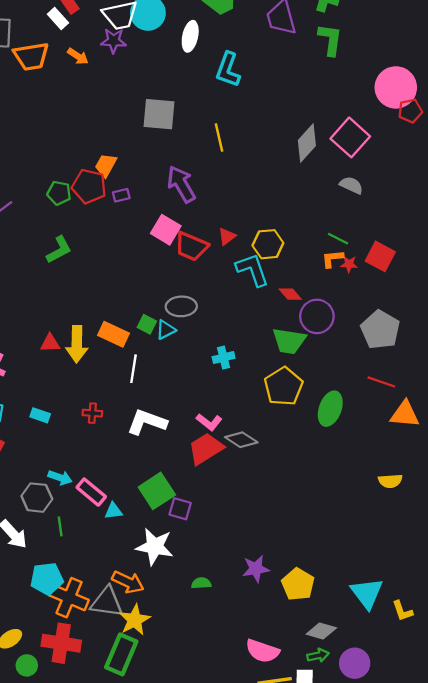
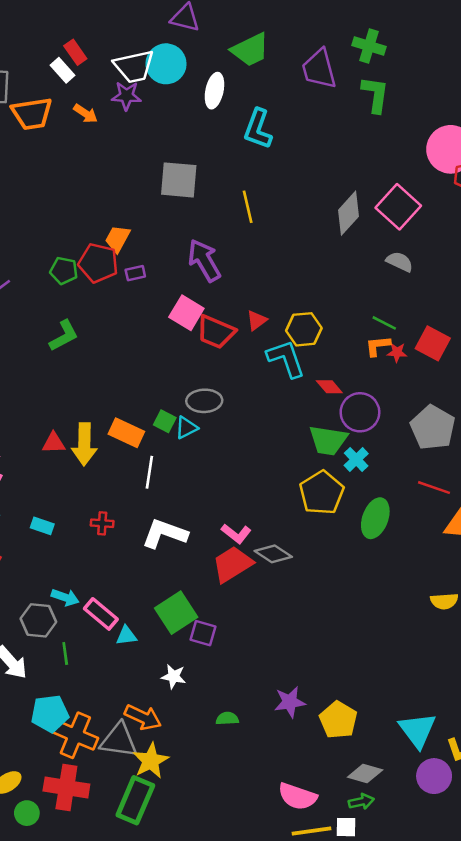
cyan cross: (224, 358) -> (356, 460), moved, turned -30
white star: (155, 546) -> (174, 676), size x0.6
purple circle: (355, 663) -> (434, 776), moved

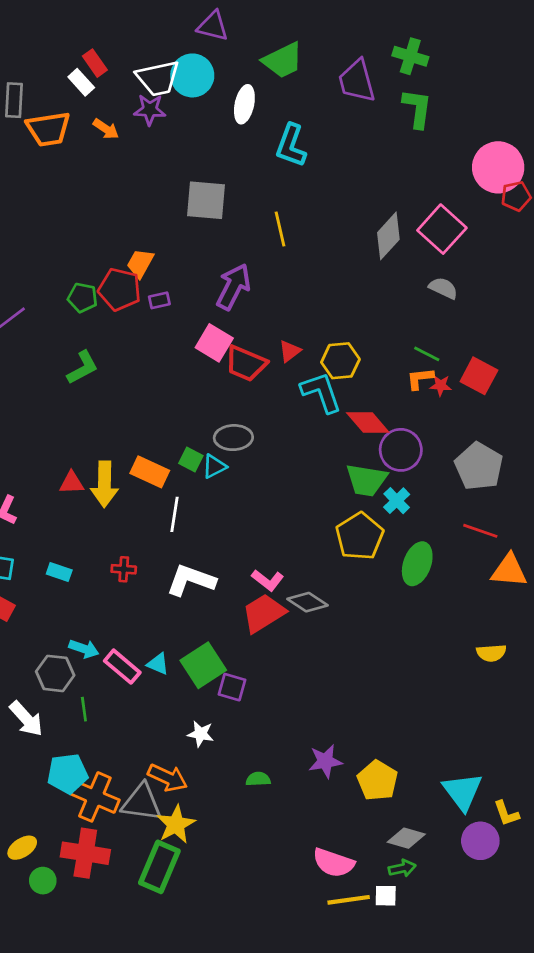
purple arrow: (204, 260) -> (233, 287), turned 57
red diamond: (329, 387) -> (368, 422), size x1.5
cyan triangle: (126, 636) -> (158, 664), moved, turned 30

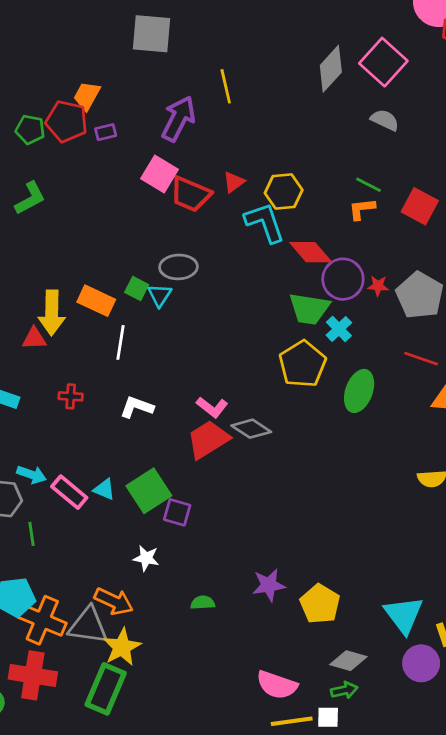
yellow line: (280, 229) -> (226, 86), moved
red star: (441, 385) -> (378, 286), moved
cyan triangle: (214, 466) -> (160, 295), turned -30
red triangle: (72, 483) -> (34, 338), moved
white L-shape: (191, 580) -> (137, 407), size x0.7

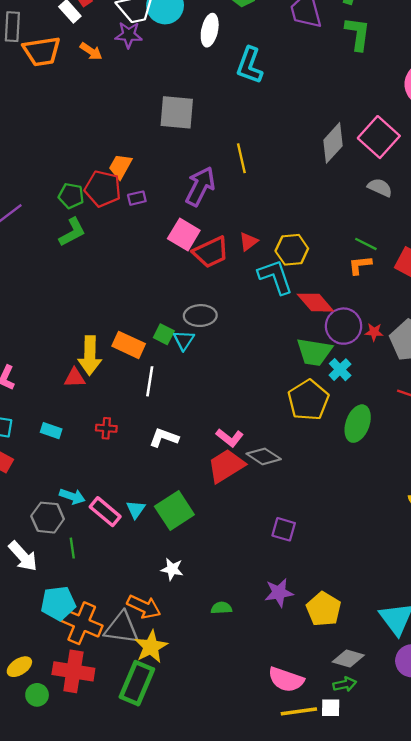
red trapezoid: (191, 194) -> (211, 252), turned -48
green L-shape: (30, 198) -> (72, 232), moved
cyan triangle: (104, 489) -> (136, 509), turned 42
purple square: (177, 512) -> (284, 529), moved

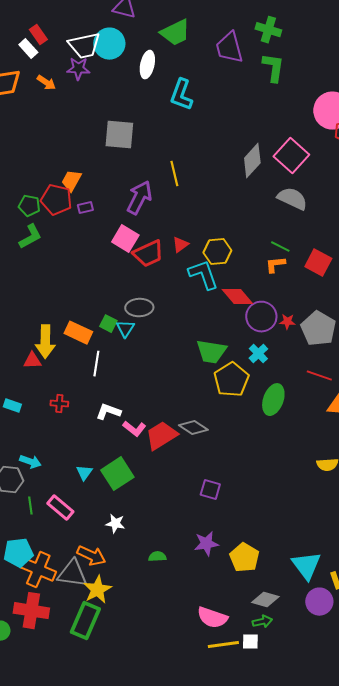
gray semicircle: (380, 188) -> (292, 199), size x1.4
green trapezoid: (314, 352) -> (211, 352), moved
pink L-shape: (230, 438) -> (134, 429), moved
pink rectangle: (105, 512) -> (60, 508), moved

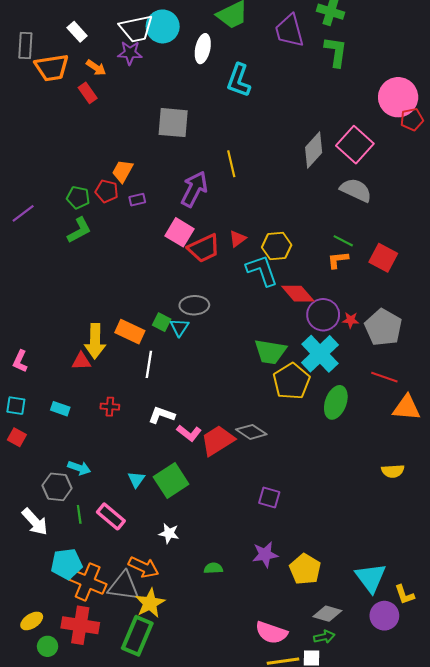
red rectangle: (38, 35) -> (88, 93), moved
red pentagon: (56, 200) -> (107, 191), size x0.7
cyan cross: (258, 354) -> (320, 354), size x1.8

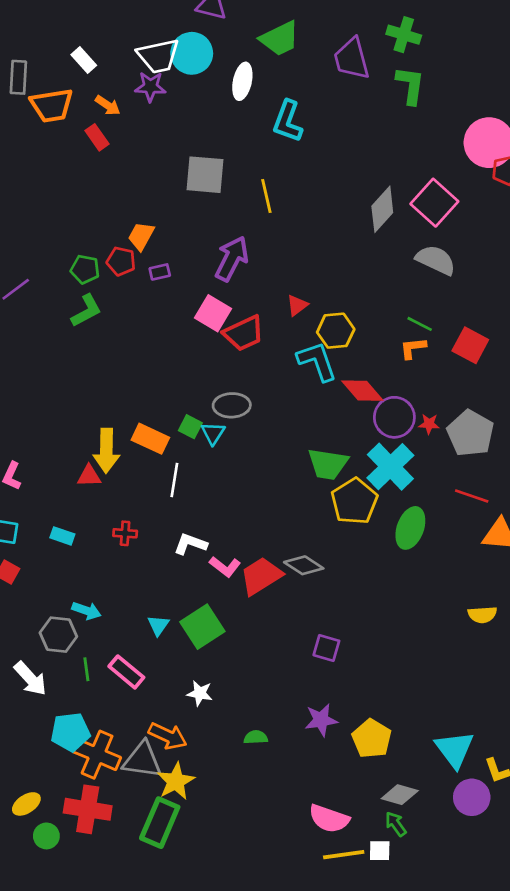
yellow line: (231, 164) -> (266, 196), moved
red triangle: (238, 239) -> (297, 305), moved
green arrow: (324, 637) -> (396, 824), turned -114

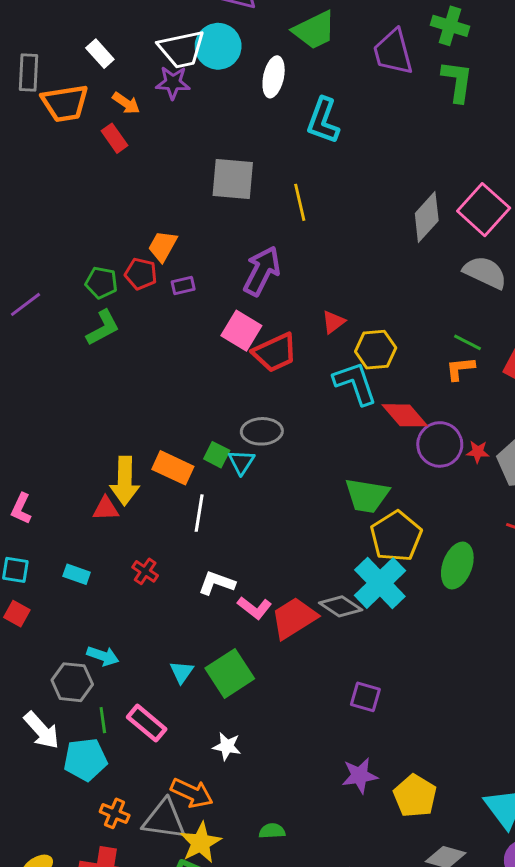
cyan cross: (390, 467) -> (380, 583), moved
red cross: (125, 533) -> (145, 571), turned 30
cyan pentagon: (70, 732) -> (85, 760), moved
green semicircle: (256, 737) -> (272, 831), moved
orange cross: (97, 755) -> (115, 813), size x0.6

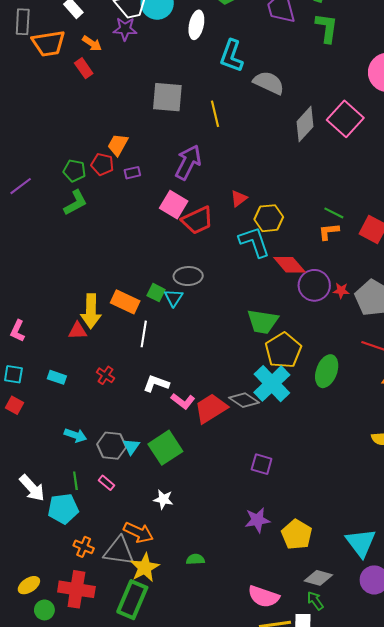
gray semicircle: (485, 272) -> (269, 83), moved
gray hexagon: (72, 682) -> (112, 446), moved
pink rectangle: (147, 723) -> (106, 483), size x0.6

